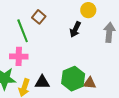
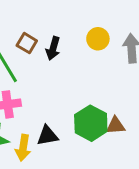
yellow circle: (88, 10) -> (98, 39), moved
black arrow: (75, 29) -> (53, 48), moved

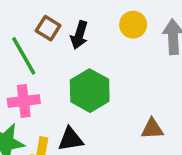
green hexagon: (91, 123) -> (90, 91), moved

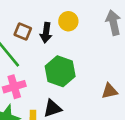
yellow circle: (133, 25) -> (68, 21), moved

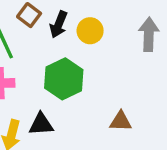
yellow circle: (68, 21) -> (90, 31), moved

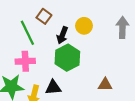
black arrow: (59, 24) -> (62, 35), moved

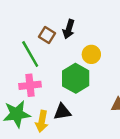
yellow circle: (84, 26) -> (91, 54), moved
black arrow: (62, 35) -> (69, 29), moved

